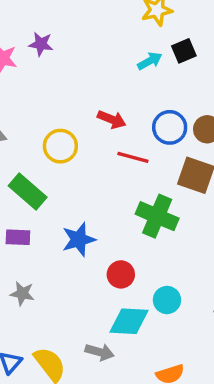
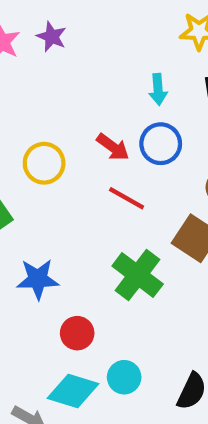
cyan arrow: (150, 61) -> (158, 89), moved, turned 100
blue circle: (170, 127) -> (161, 144), moved

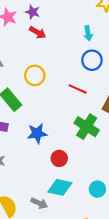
red arrow: (113, 147) -> (38, 32), moved
cyan circle: (124, 377) -> (97, 189), moved

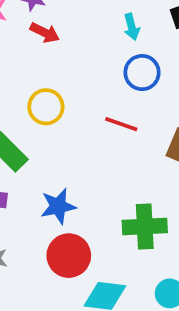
green cross: (87, 127) -> (145, 226), moved, turned -30
red circle: (59, 158) -> (69, 256), moved, size x1.5

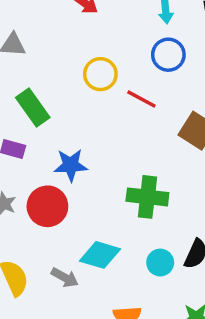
yellow circle: (46, 107) -> (100, 74), moved
red circle: (69, 256) -> (47, 206), moved

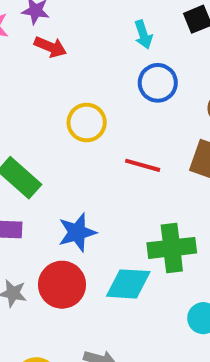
red line: (141, 99) -> (143, 165), moved
cyan diamond: (100, 255) -> (128, 284), moved

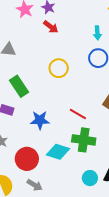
red line: (143, 165) -> (78, 114), moved
red circle: (62, 285) -> (27, 159), moved

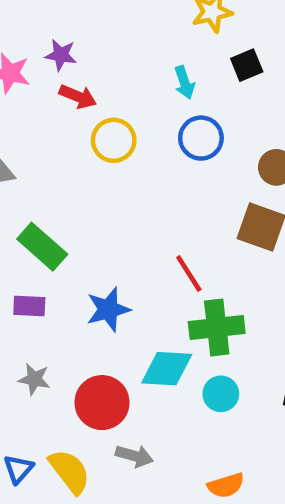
yellow circle: (59, 68) -> (114, 140), moved
red line: (78, 114) -> (189, 273), turned 42
cyan circle: (90, 178) -> (221, 394), moved

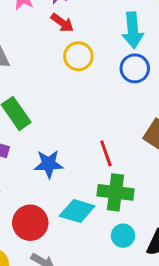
cyan arrow: (184, 83) -> (133, 30), size x1.6
cyan circle: (221, 394) -> (123, 236), moved

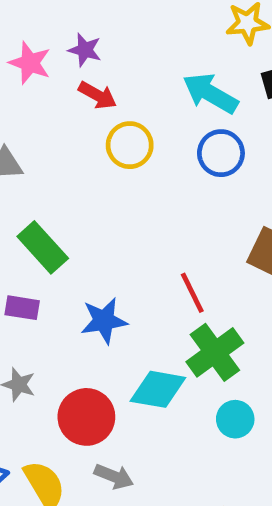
cyan arrow: (133, 30) -> (210, 93), turned 132
green cross: (115, 192) -> (215, 352), turned -36

